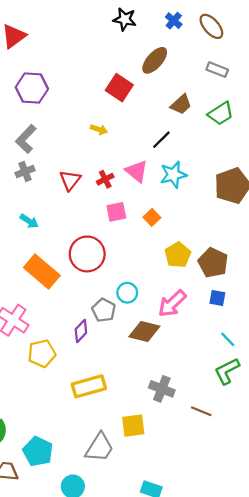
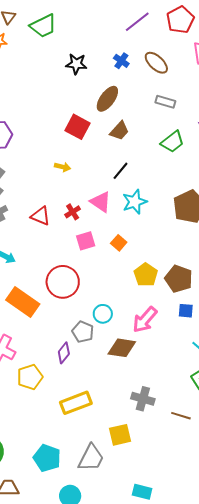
brown trapezoid: (181, 104) -> (119, 131), moved
red triangle: (70, 180) -> (41, 216), turned -40
cyan pentagon: (38, 451) -> (47, 458), moved

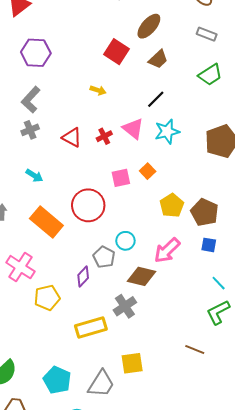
pink square: (86, 241) -> (121, 178), moved
gray cross: (143, 399) -> (125, 306), moved, turned 35

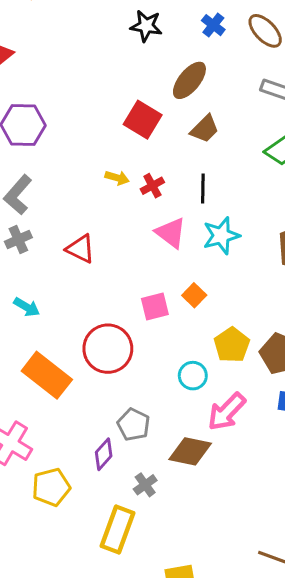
black line: (156, 99) -> (203, 188), turned -42
red cross: (104, 136) -> (152, 186), moved
cyan circle: (125, 241) -> (193, 376), moved
gray cross: (125, 306) -> (145, 485), moved, size x0.7
yellow rectangle: (91, 328) -> (117, 529), turned -52

